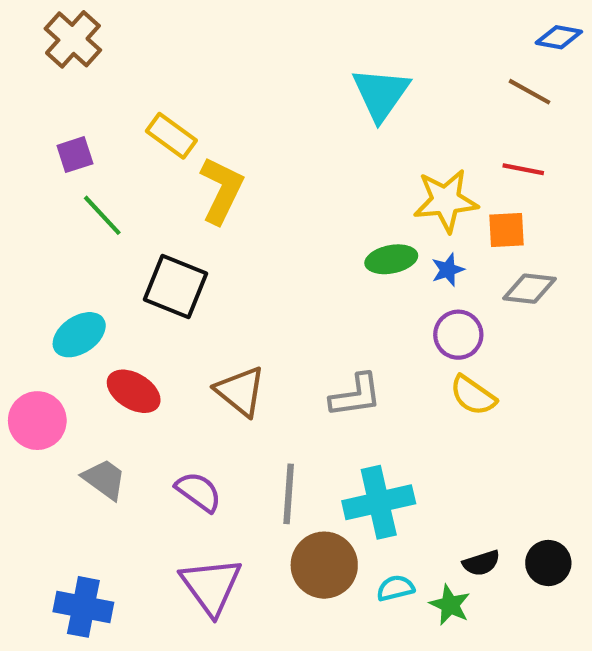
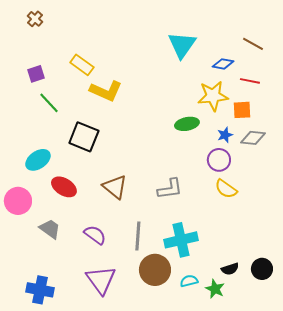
blue diamond: (559, 37) -> (223, 64), moved
brown cross: (73, 39) -> (35, 19), size x0.6
yellow L-shape: (222, 190) -> (106, 91), turned 88
blue star: (448, 270) -> (225, 135), moved

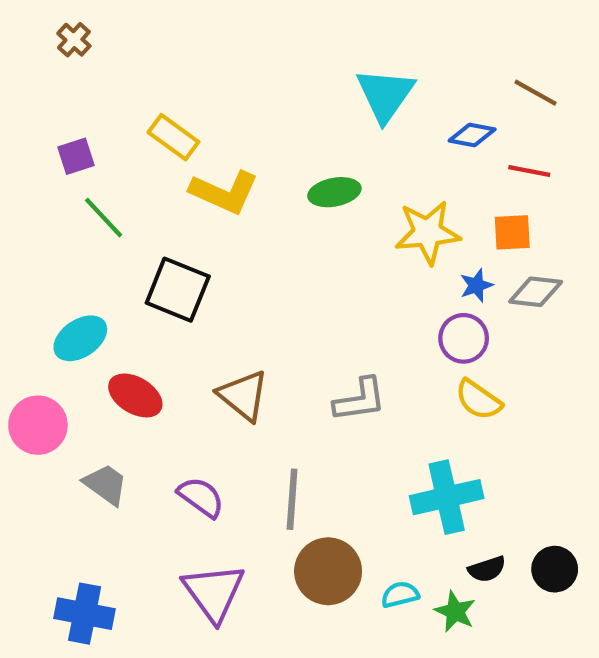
yellow star: (213, 96) -> (428, 232), moved
green ellipse: (187, 124) -> (334, 192), moved
cyan cross: (181, 240) -> (447, 497), moved

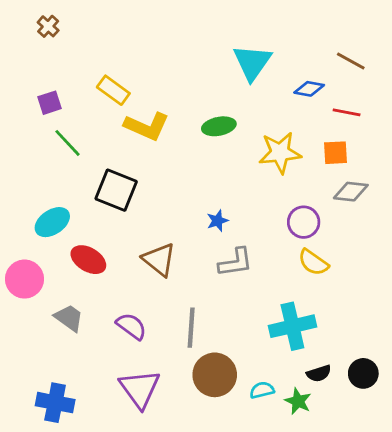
blue star: (476, 285) -> (217, 221), moved

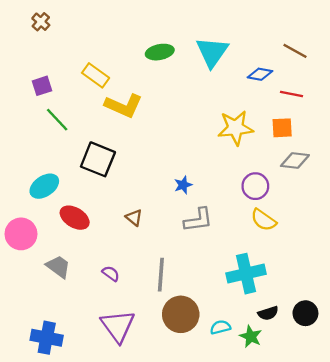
green ellipse: (219, 126) -> (160, 52), moved
brown triangle: (159, 260) -> (134, 218), size x0.6
purple semicircle: (131, 326) -> (111, 274), size x0.7

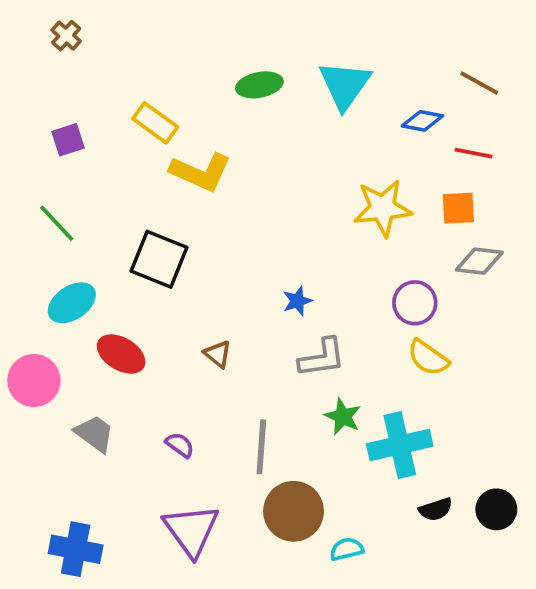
green line: (57, 120) -> (57, 223), moved
cyan semicircle: (220, 327) -> (347, 549), moved
green star: (251, 337) -> (343, 417), moved

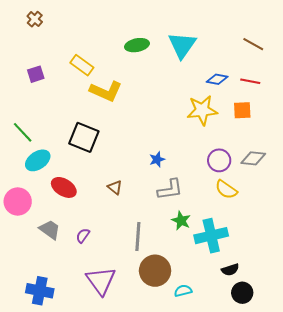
blue diamond: (422, 121) -> (217, 79), moved
green line: (57, 223) -> (23, 132), moved
gray diamond: (479, 261) -> (253, 158), moved
purple semicircle: (180, 445) -> (83, 236), moved, turned -91
black circle: (496, 509) -> (242, 293), moved

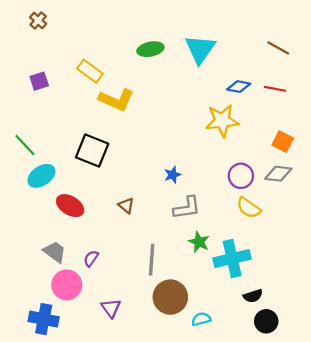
orange square: (242, 110) -> (283, 142), moved, turned 30
pink circle: (18, 202) -> (67, 285), moved
purple triangle: (101, 281) -> (111, 308), size x0.6

